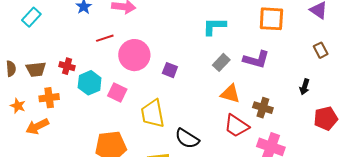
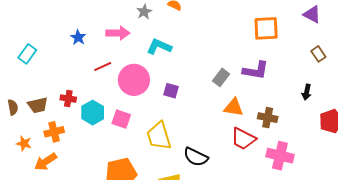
cyan L-shape: (214, 26) -> (159, 47), moved, turned 30

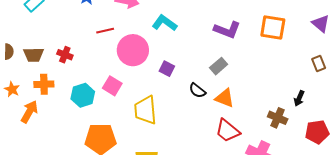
purple L-shape: (256, 70) -> (227, 30), moved
cyan hexagon: (93, 113) -> (83, 95), moved
brown cross: (268, 118) -> (278, 118), moved
black semicircle: (196, 157) -> (197, 91), moved, size x0.7
orange arrow: (46, 162) -> (29, 112), turned 140

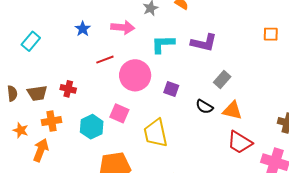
cyan L-shape: (165, 23) -> (163, 44), turned -30
orange square: (273, 28) -> (271, 34), size x0.6
purple L-shape: (227, 30) -> (204, 43), moved

